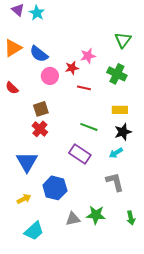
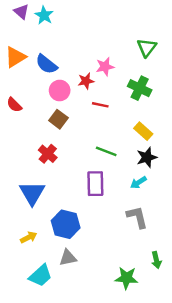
brown square: (41, 109) -> (58, 119), moved, turned -35
yellow rectangle: (120, 110) -> (143, 131), turned 42
purple rectangle: (80, 154) -> (95, 184), turned 55
green star: (96, 215) -> (126, 278), moved
gray triangle: (73, 219) -> (68, 258), moved

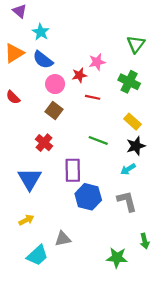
cyan star: (44, 15) -> (41, 32), moved
purple rectangle: (95, 184) -> (73, 170), moved
blue hexagon: (66, 224) -> (88, 197), moved

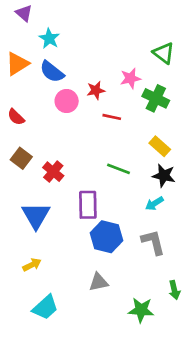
green triangle: (136, 44) -> (164, 53), turned -30
pink star: (97, 62) -> (130, 78), moved
brown square: (54, 111) -> (21, 158), moved
black star: (136, 146) -> (164, 176), turned 30
gray triangle: (63, 239) -> (99, 282), moved

